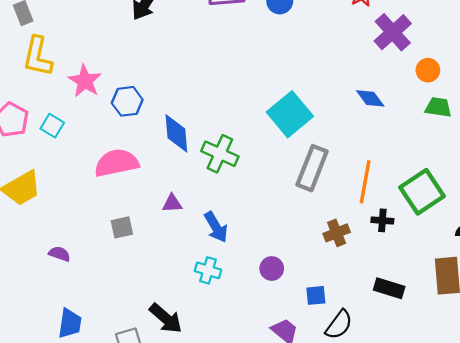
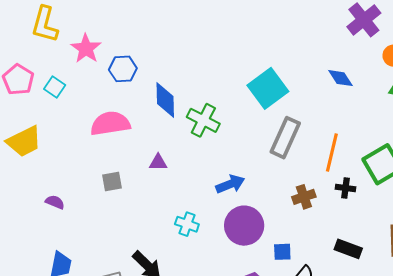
blue arrow: (216, 227) -> (230, 184), moved, turned -84
purple circle: (272, 269) -> (244, 226), size x1.8

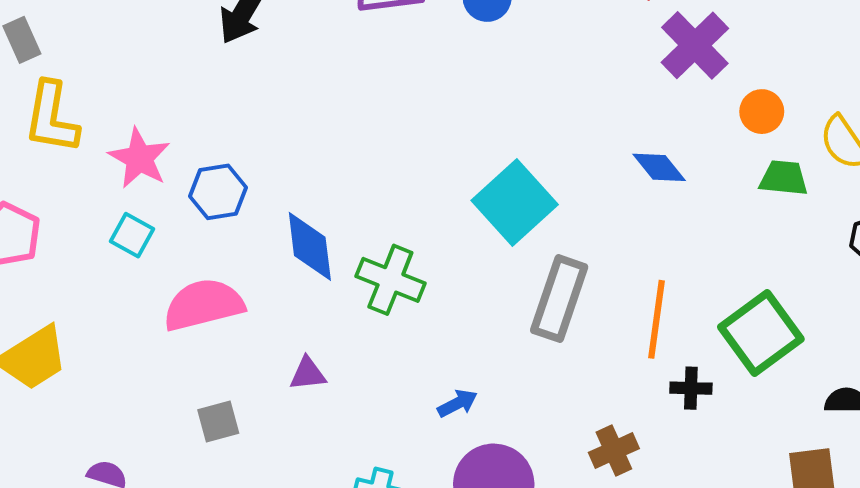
cyan square: (55, 87) -> (132, 235), moved
blue arrow: (230, 184) -> (457, 403), size x0.7
brown cross: (304, 197) -> (614, 450), moved

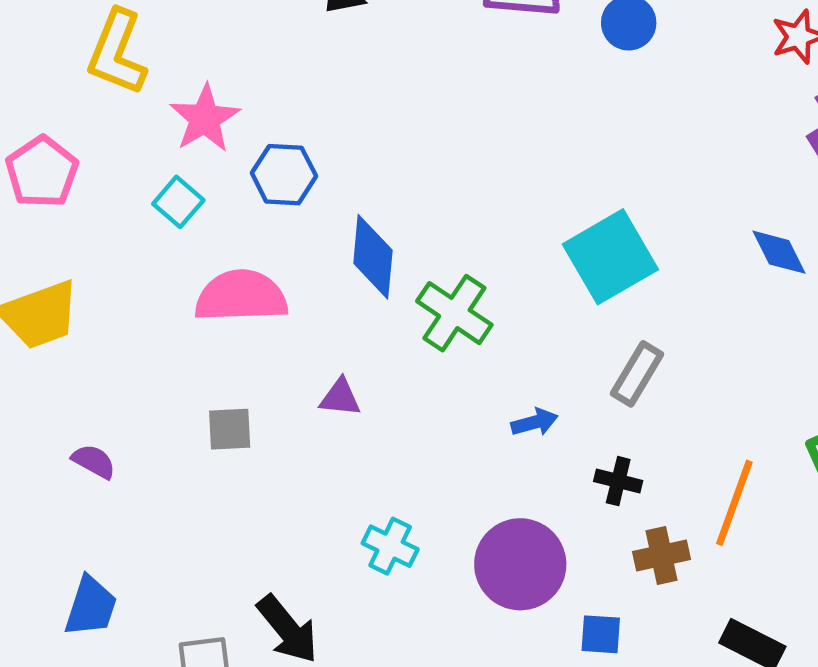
gray rectangle: (559, 299) -> (637, 374), size x0.7
orange line: (656, 319) -> (734, 503), moved
black cross: (691, 388) -> (618, 481), moved
blue arrow: (457, 403) -> (535, 422), moved

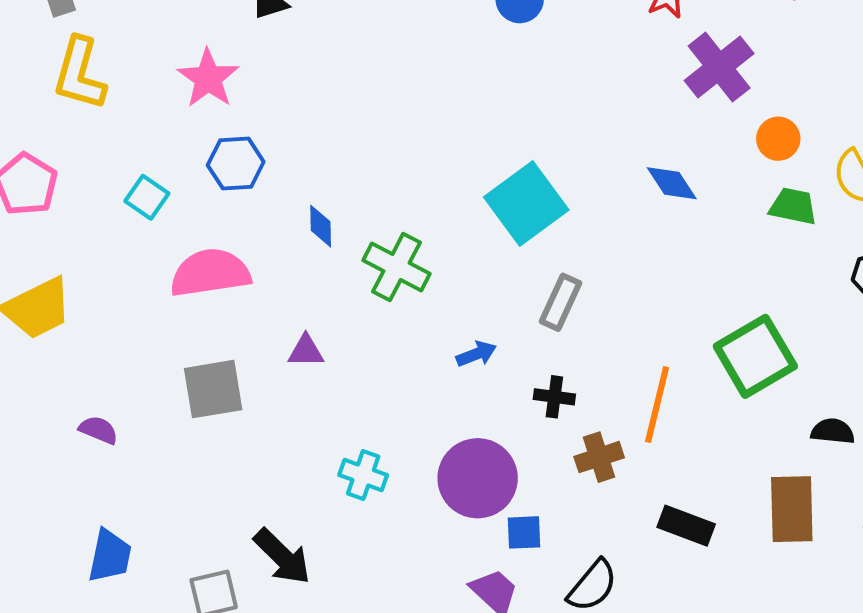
pink star: (205, 118) -> (208, 78), moved
blue diamond: (373, 257) -> (321, 226), size x0.6
gray square: (230, 429) -> (213, 389), size x1.5
blue square: (601, 634) -> (524, 532), moved

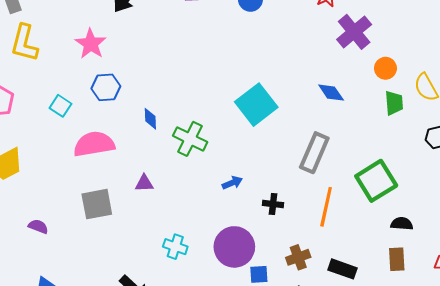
green trapezoid: (793, 206) -> (394, 103), turned 75
gray rectangle: (560, 302) -> (314, 153), moved, size x1.4
black semicircle: (833, 431) -> (402, 224), moved
brown cross: (599, 457) -> (298, 257), moved
brown rectangle: (792, 509) -> (397, 259), size x0.7

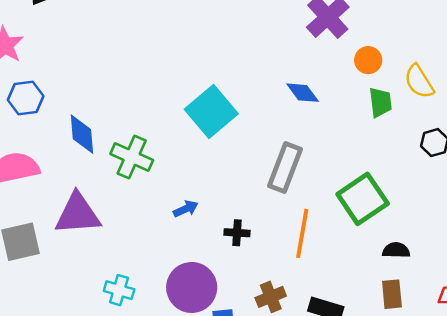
blue diamond: (150, 119) -> (82, 134), size x1.5
purple triangle: (144, 183) -> (78, 214), size x2.0

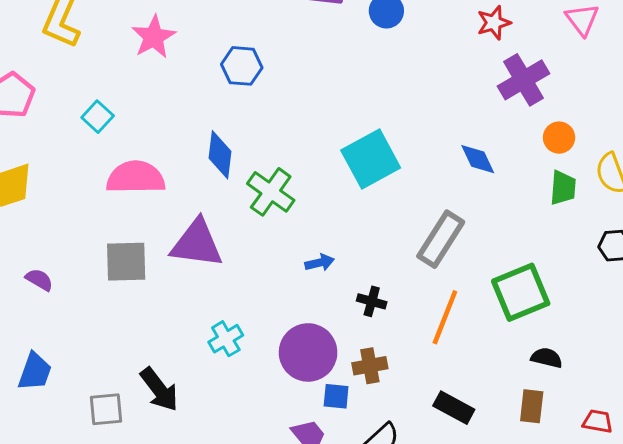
blue hexagon: (26, 98) -> (242, 66), moved
cyan cross: (119, 290) -> (226, 339), turned 32
brown cross: (271, 297) -> (370, 366), moved

